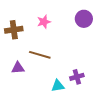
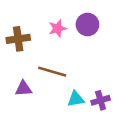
purple circle: (84, 19) -> (87, 25), moved
cyan triangle: (58, 86) -> (76, 99), moved

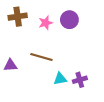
brown cross: (18, 39) -> (18, 17), moved
purple triangle: (23, 89) -> (10, 65), moved

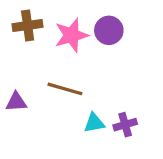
pink star: (46, 23) -> (71, 35), size x1.5

